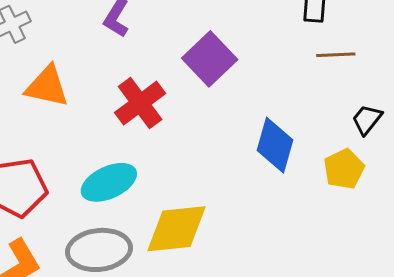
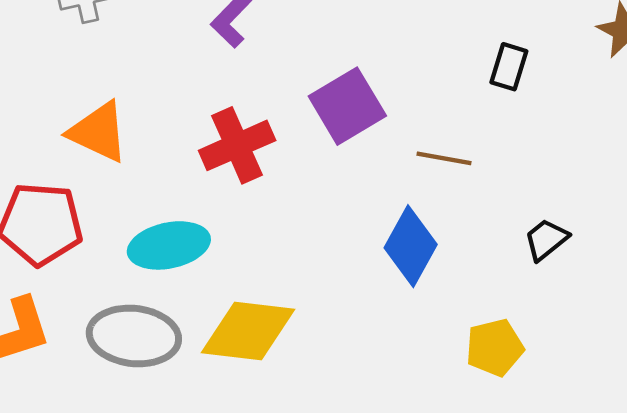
brown line: (336, 55) -> (444, 158), moved
orange triangle: (47, 86) -> (98, 132), moved
yellow pentagon: (344, 169) -> (495, 348), moved

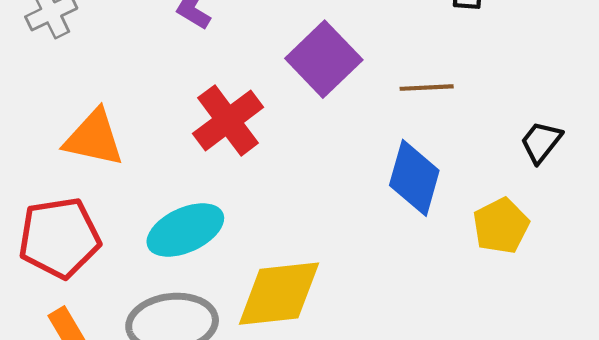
yellow pentagon: (495, 348) -> (501, 226), moved

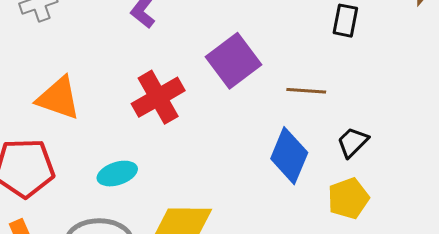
black trapezoid: (541, 142) -> (353, 142), moved
cyan ellipse: (185, 230) -> (117, 174), size x0.7

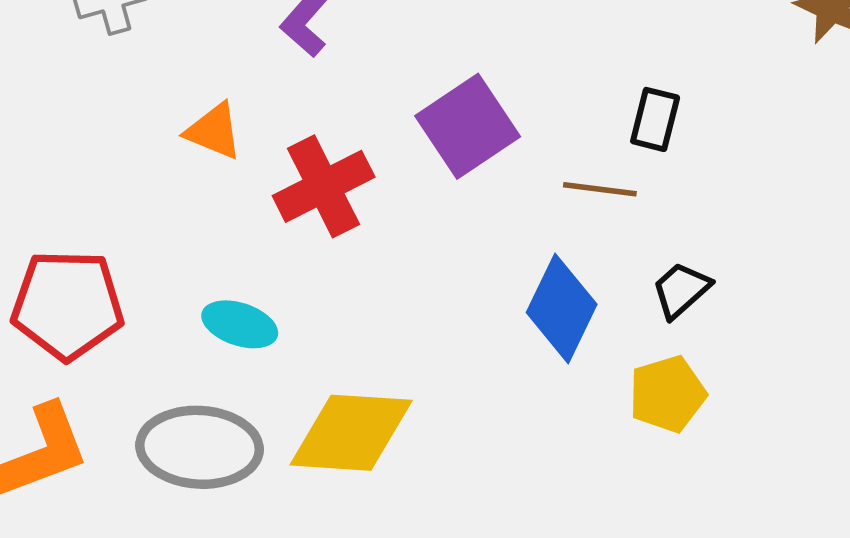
black rectangle: (345, 21) -> (655, 119), moved
orange triangle: (58, 98) -> (214, 131), moved, size x0.7
cyan ellipse: (117, 174) -> (240, 324), turned 33

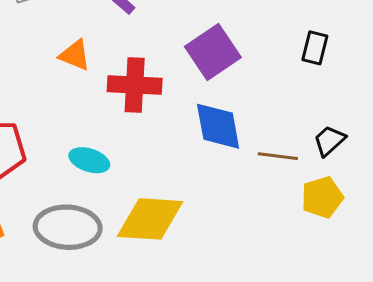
red cross: (324, 186) -> (135, 85), turned 30
brown line: (600, 189) -> (278, 156), moved
blue diamond: (562, 308) -> (218, 126), moved, turned -36

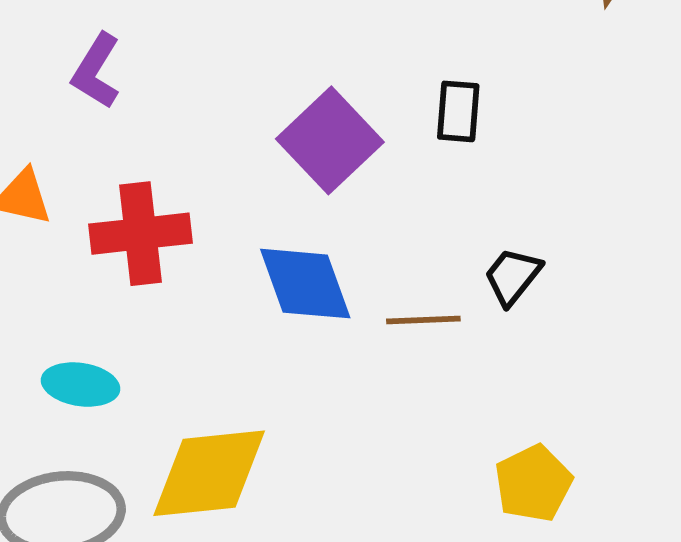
purple square: (213, 52) -> (330, 140), moved
yellow pentagon: (322, 197) -> (533, 483), moved

